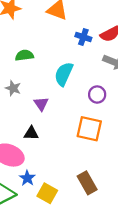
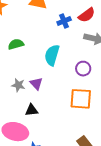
blue cross: (83, 37) -> (64, 21), turned -32
gray star: (13, 88) -> (18, 85), moved

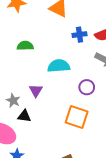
cyan semicircle: (52, 55) -> (59, 66), turned 55
gray star: (18, 85) -> (13, 101), moved

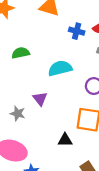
blue cross: (79, 35) -> (77, 31), turned 32
black triangle: (24, 116) -> (65, 140), moved

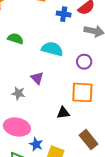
green semicircle: (21, 53) -> (15, 39), turned 35
cyan semicircle: (60, 68) -> (52, 49), turned 35

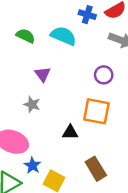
cyan semicircle: (52, 49) -> (63, 36), moved
purple triangle: (37, 78) -> (43, 74), moved
gray star: (18, 93) -> (32, 104), moved

